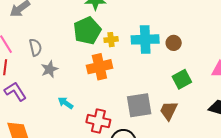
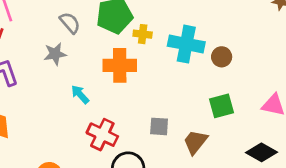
gray semicircle: (35, 47) -> (70, 23), moved, turned -42
cyan arrow: (66, 103) -> (80, 94), moved
gray square: (139, 105) -> (159, 126), size x0.6

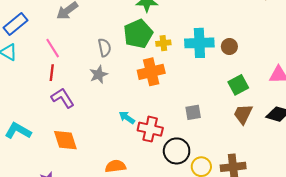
gray semicircle: (70, 23) -> (104, 48), turned 42
cyan arrow: (80, 94) -> (127, 117), moved
brown trapezoid: (195, 142) -> (243, 114), moved

